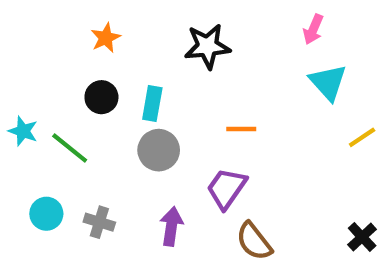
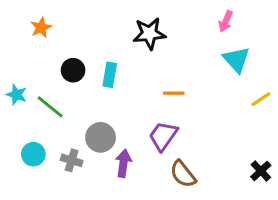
orange star: (106, 38) -> (41, 27), moved
gray circle: (159, 150) -> (101, 137), moved

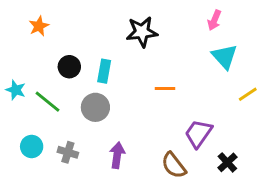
purple trapezoid: (163, 136) -> (198, 133), moved
gray circle: (101, 137) -> (95, 107), moved
black cross: (261, 171) -> (227, 162), moved

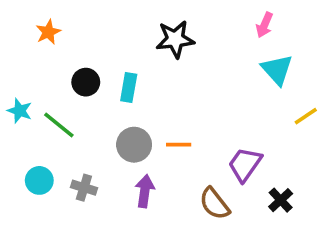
orange line: (165, 88) -> (179, 145), moved
gray circle: (95, 107) -> (134, 145), moved

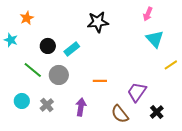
cyan rectangle: (129, 87) -> (72, 49), turned 42
cyan star: (20, 111) -> (11, 40), moved
gray circle: (134, 145) -> (59, 75), moved
gray cross: (84, 188) -> (47, 105), turned 32

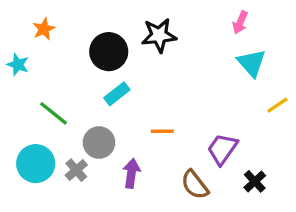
black circle: (48, 46) -> (109, 52), moved, size x1.5
cyan rectangle: (72, 49) -> (117, 94), moved
gray circle: (59, 75) -> (99, 142), moved
cyan circle: (22, 101) -> (36, 164), size x1.5

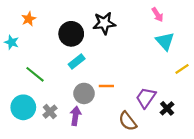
pink arrow: (240, 22) -> (157, 15), turned -56
gray circle: (99, 142) -> (84, 93), moved
purple arrow: (131, 173) -> (75, 116), moved
black cross: (255, 181) -> (167, 108), moved

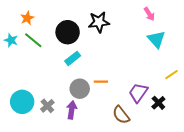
yellow line: (182, 69) -> (172, 75), moved
green line: (35, 74) -> (33, 40), moved

